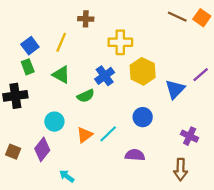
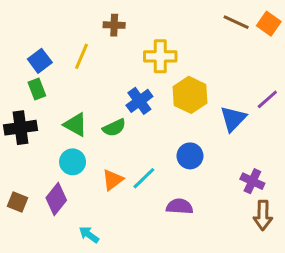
green triangle: (61, 75) -> (76, 125), moved
brown arrow: (181, 170) -> (263, 215), moved

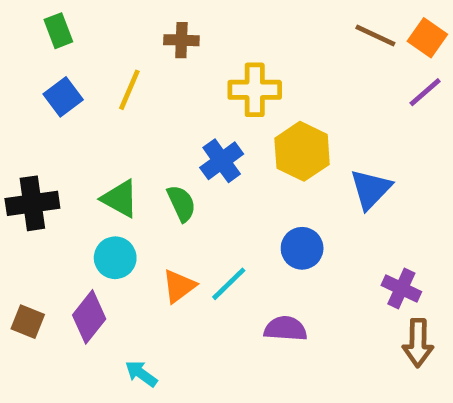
green rectangle: (37, 89) -> (58, 31), moved
purple line: (267, 99) -> (425, 92), moved
green semicircle: (114, 128) -> (181, 203), turned -90

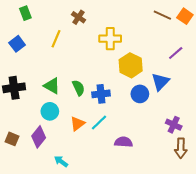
brown cross: (181, 40) -> (78, 17), turned 32
purple line: (425, 92) -> (176, 53), moved
blue square: (63, 97) -> (17, 44), moved
blue cross: (222, 161) -> (101, 94), moved, turned 30
blue circle: (302, 248) -> (140, 94), moved

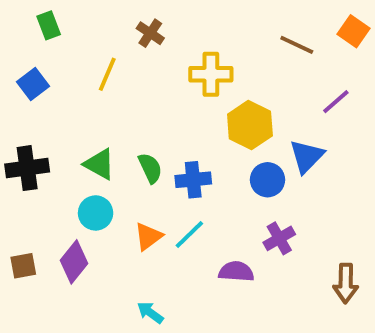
brown line: (162, 15) -> (297, 45), moved
purple cross: (174, 125) -> (279, 238), moved, turned 35
brown square: (12, 139) -> (23, 266), turned -32
cyan arrow: (61, 161) -> (150, 313), moved

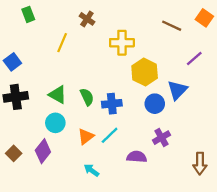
blue square: (33, 84) -> (12, 62), moved
brown square: (23, 266) -> (14, 153), turned -35
cyan arrow: (150, 313) -> (91, 170), moved

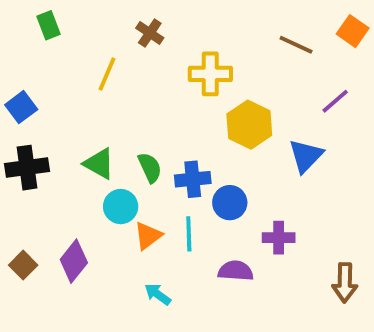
blue circle: (155, 104) -> (230, 203), moved
cyan circle: (55, 123) -> (121, 207), moved
cyan line: (110, 135) -> (189, 234), turned -48
purple cross: (162, 138) -> (279, 238), turned 30

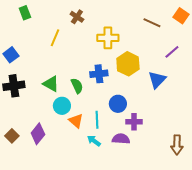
blue cross: (193, 179) -> (99, 74), moved
orange triangle: (148, 236) -> (76, 121), turned -42
purple cross: (279, 238) -> (134, 122), moved
cyan arrow: (158, 294) -> (94, 141), moved

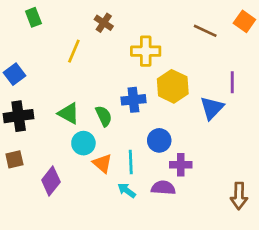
purple line: (172, 52) -> (232, 82), moved, turned -49
brown square: (12, 136) -> (14, 159), moved, turned 32

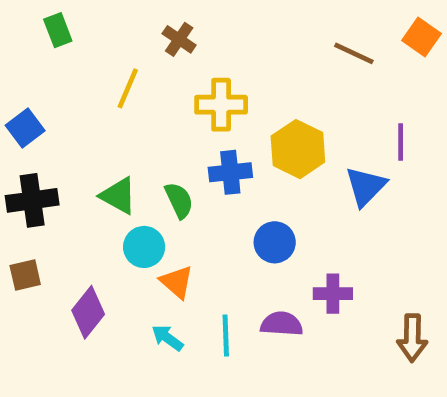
yellow cross: (146, 51) -> (221, 105), moved
cyan line: (131, 162) -> (226, 336), moved
purple cross: (181, 165) -> (333, 294), moved
cyan arrow: (127, 190) -> (167, 338), moved

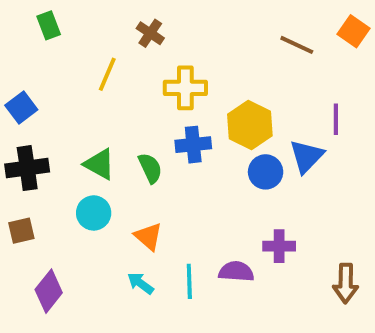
blue circle: (275, 242) -> (266, 172), moved
cyan circle: (144, 247) -> (94, 213), moved
purple diamond: (88, 312) -> (49, 291), moved

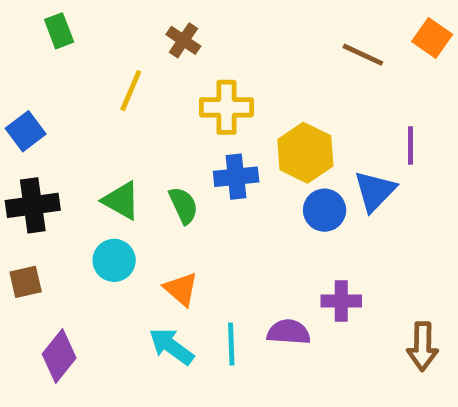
cyan arrow: (140, 283) -> (171, 346), size x1.4

